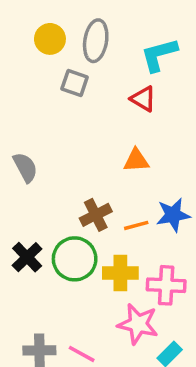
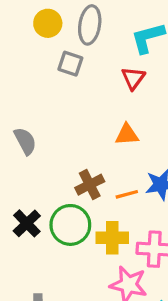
red triangle: (143, 99) -> (133, 78), turned 35

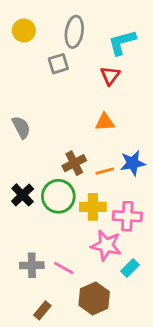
yellow circle: (48, 23) -> (24, 31), moved
gray square: (70, 64) -> (58, 64), turned -36

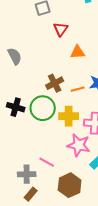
red triangle: (110, 76) -> (61, 29), moved
black cross: (23, 195) -> (16, 107), turned -30
gray cross: (32, 265) -> (27, 174), moved

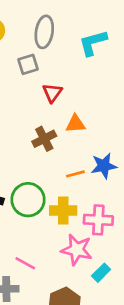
brown cross: (55, 83) -> (44, 139), moved
pink line: (47, 162) -> (25, 263), moved

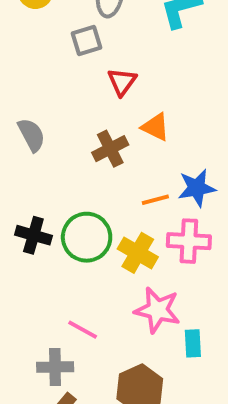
orange triangle: (75, 124) -> (155, 127), turned 30
yellow cross: (63, 210) -> (138, 253), turned 30
pink cross: (98, 220) -> (189, 241), moved
cyan rectangle: (101, 273) -> (193, 343), turned -48

